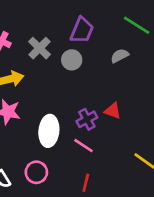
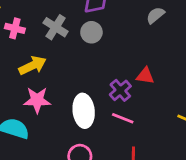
gray semicircle: (120, 56) -> (155, 15), moved

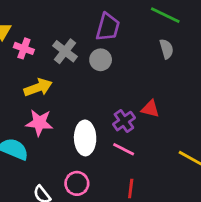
gray semicircle: (155, 15) -> (166, 49), turned 108

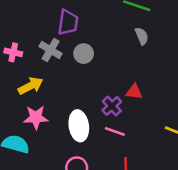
purple trapezoid: (108, 27) -> (68, 22), moved

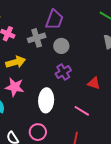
gray cross: (51, 50) -> (37, 38), turned 30
purple cross: (112, 106) -> (63, 72), moved
pink line: (115, 131) -> (82, 111), moved

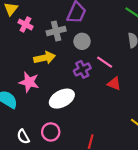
yellow arrow: (16, 62) -> (45, 58), moved
white ellipse: (46, 100) -> (62, 99), turned 55
pink line: (82, 111) -> (105, 62), moved

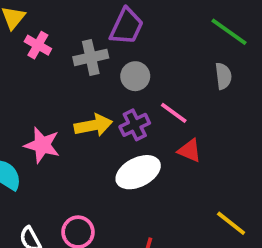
yellow arrow: (45, 58) -> (93, 125), moved
white ellipse: (62, 99) -> (138, 172), moved

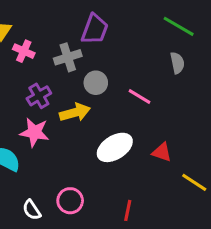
gray circle: (135, 76) -> (96, 83), moved
purple cross: (135, 125) -> (39, 96), moved
red triangle: (190, 151) -> (162, 152), moved

